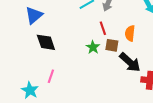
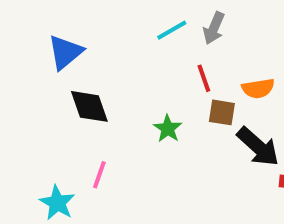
orange semicircle: (130, 33) -> (258, 88), turned -105
green star: (93, 47) -> (168, 129), moved

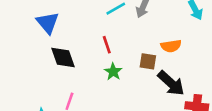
blue triangle: (65, 52) -> (48, 23), turned -30
red line: (204, 78) -> (107, 45), moved

